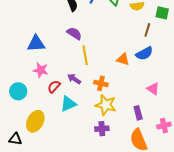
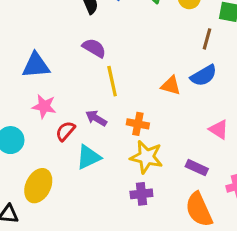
purple rectangle: (138, 113) -> (197, 168), turned -48

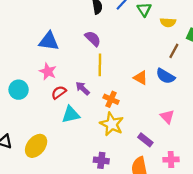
blue semicircle: (204, 76) -> (165, 76), turned 48
yellow ellipse: (38, 186) -> (36, 146), moved
purple cross: (141, 194) -> (101, 160), moved

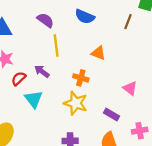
blue semicircle: (165, 76) -> (85, 17), moved
orange cross: (111, 99) -> (81, 78), moved
cyan triangle: (71, 115) -> (34, 99), turned -48

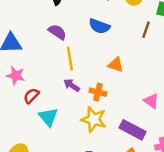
purple arrow: (42, 71) -> (72, 85), moved
purple rectangle: (111, 114) -> (133, 130), size x1.5

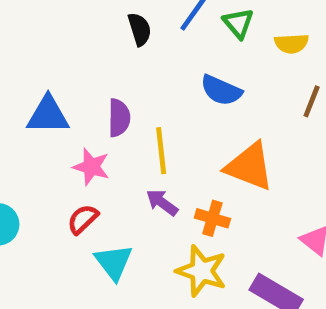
purple semicircle: (57, 32) -> (119, 118), moved, turned 54
orange triangle: (116, 65) -> (249, 166), size x1.6
pink star: (16, 75) -> (91, 167), moved

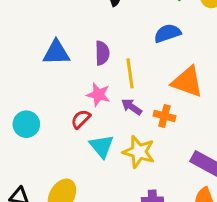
blue semicircle: (221, 90) -> (167, 33), turned 140
pink star: (91, 167) -> (98, 95), moved
yellow star: (202, 271) -> (139, 152), moved

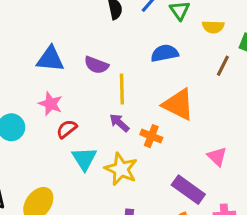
purple semicircle: (102, 53) -> (96, 65), turned 105
pink star: (98, 95) -> (51, 104), moved

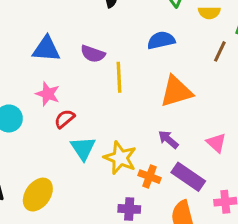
orange triangle: (178, 104) -> (176, 91), turned -42
purple arrow: (119, 123) -> (168, 139), moved
orange cross: (151, 136) -> (149, 177), moved

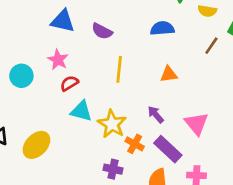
yellow line: (119, 77) -> (119, 69), moved
orange triangle: (176, 91) -> (169, 74), size x0.6
pink triangle: (216, 143) -> (196, 124), size x1.4
cyan triangle: (83, 148) -> (81, 111), turned -50

